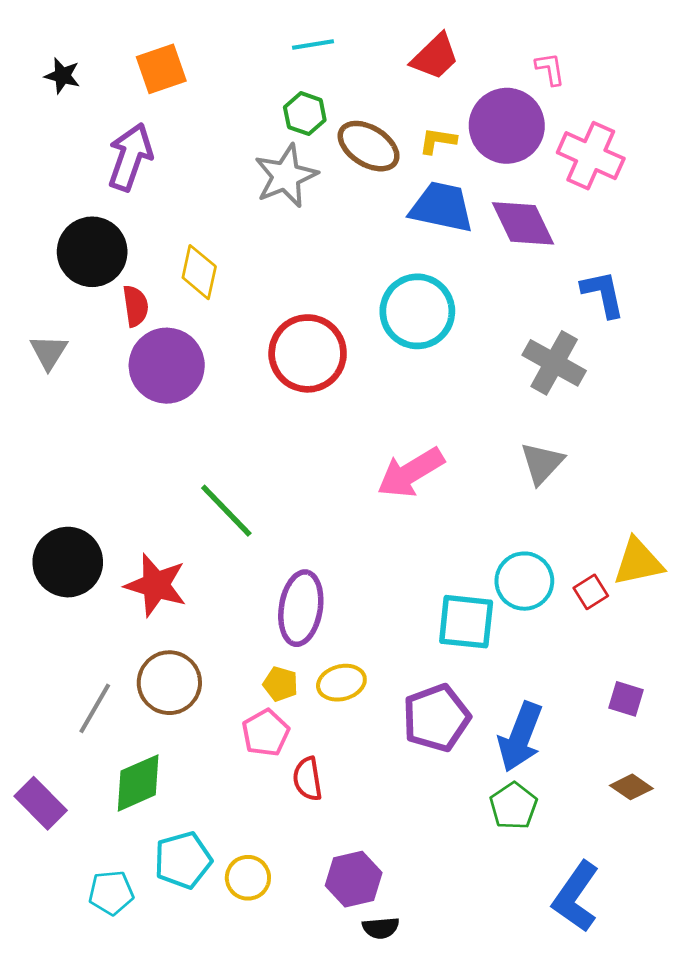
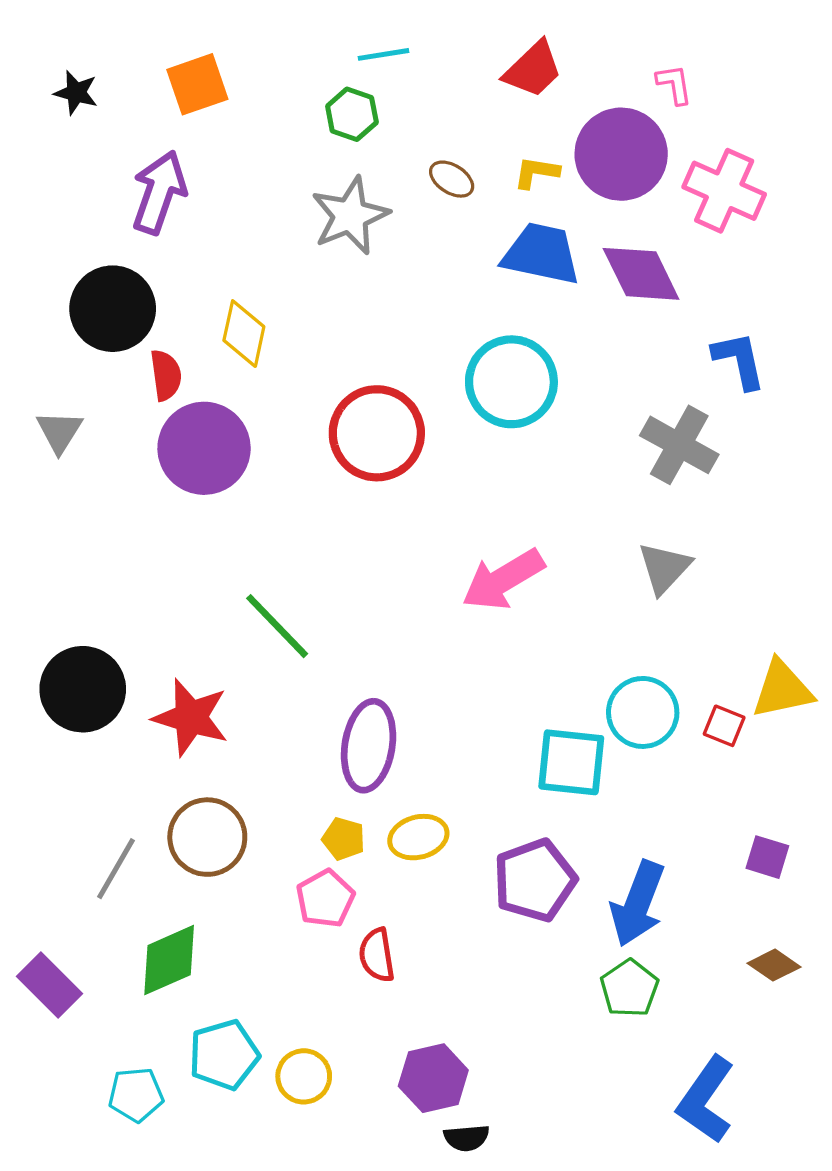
green hexagon: (305, 114) -> (352, 114), moved
brown ellipse: (369, 146) -> (452, 179), size x0.6
red square: (591, 592) -> (724, 726), turned -36

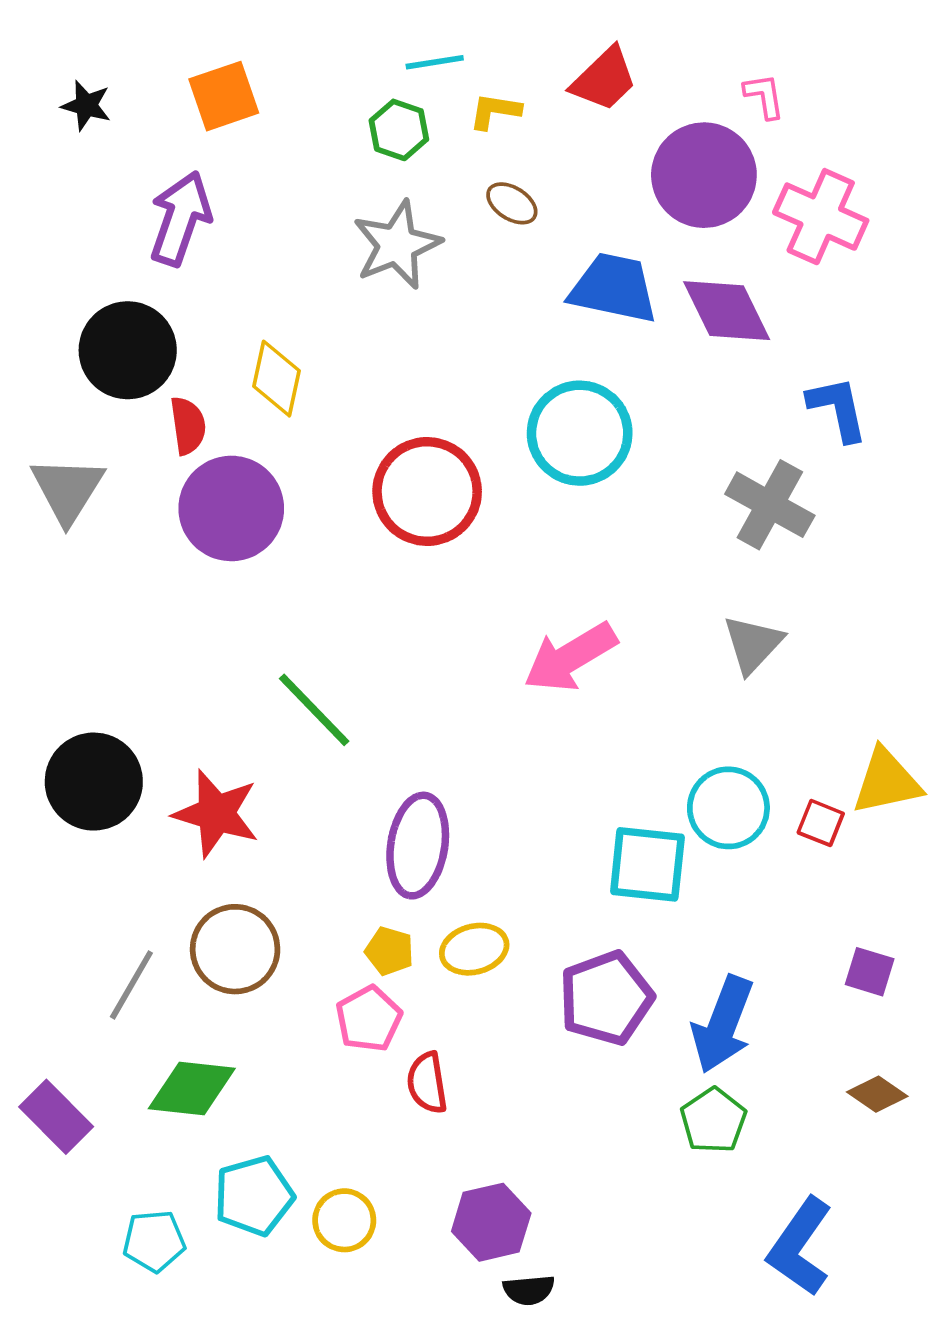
yellow L-shape: (536, 172) -> (495, 111), moved
gray triangle: (59, 432) -> (67, 490), size x1.4
green diamond: (169, 960) -> (192, 1088), turned 30

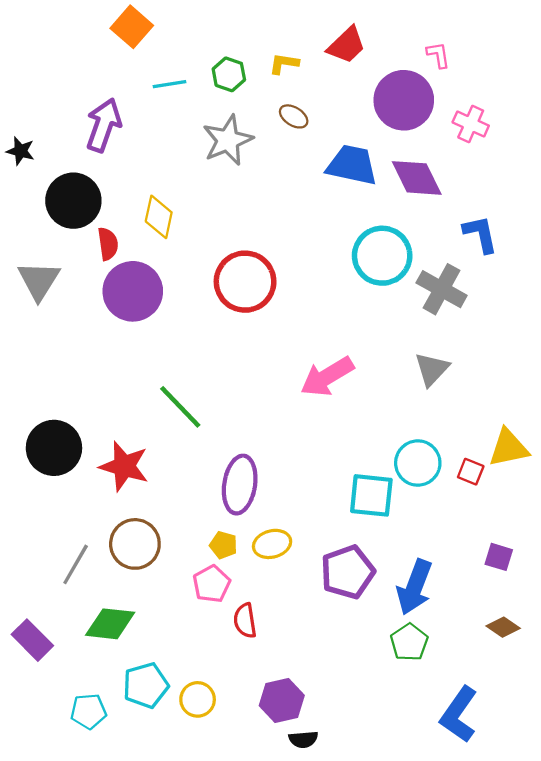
cyan line: (435, 62) -> (169, 84), moved
orange square: (224, 96) -> (132, 27), moved, turned -30
black star: (86, 105) -> (20, 151), moved
pink cross: (821, 217) -> (471, 124), size x0.7
cyan circle: (580, 433) -> (382, 256), moved

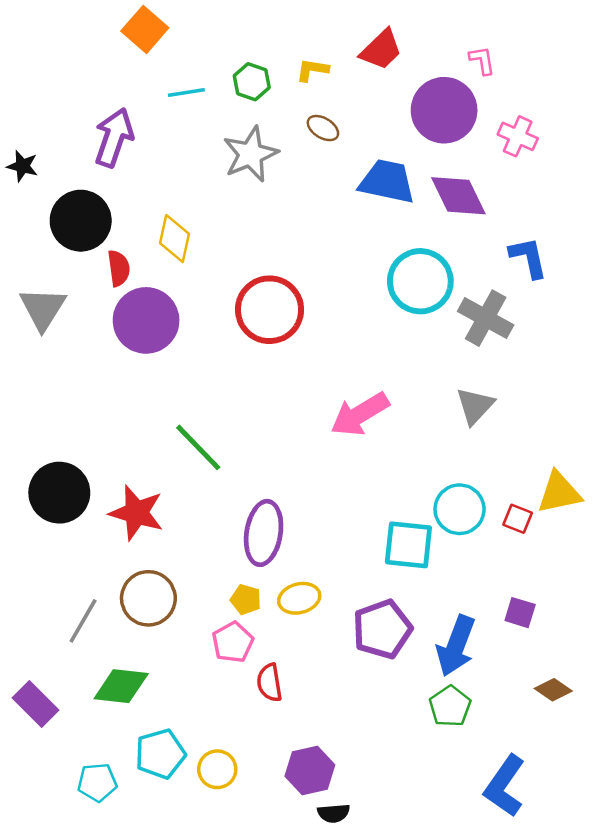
purple square: (499, 557) -> (520, 613), moved

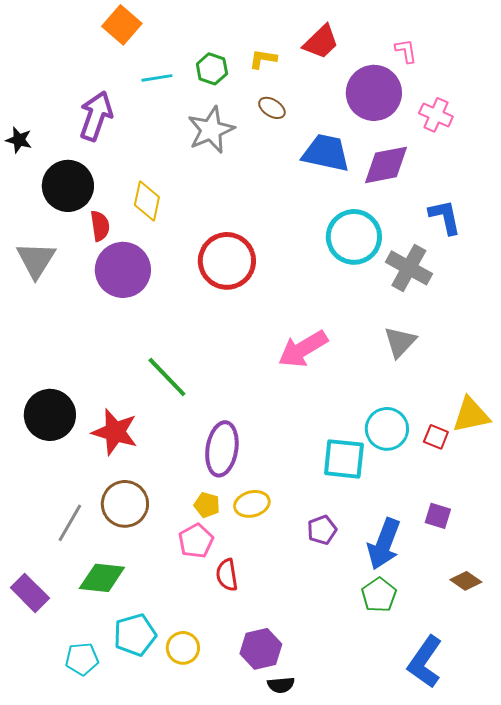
purple diamond: (458, 196) -> (386, 165), turned -75
purple pentagon: (382, 629) -> (322, 530), size x0.6

